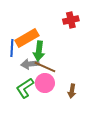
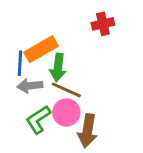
gray arrow: (30, 64) -> (30, 86), moved
brown arrow: (72, 91) -> (87, 131), moved, size x1.6

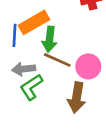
gray arrow: (30, 86) -> (24, 69), moved
pink circle: (66, 112) -> (88, 66), moved

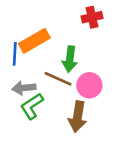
green arrow: (49, 39) -> (70, 59), moved

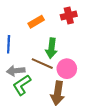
orange rectangle: (34, 41) -> (36, 22), moved, size x0.7

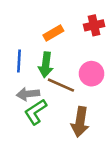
green arrow: (51, 48) -> (46, 65), moved
pink circle: (67, 69) -> (91, 74), moved

